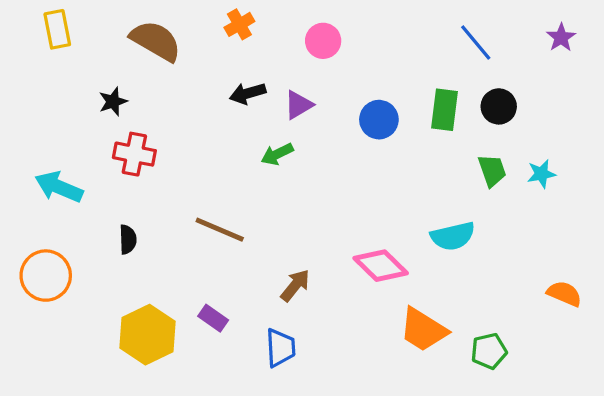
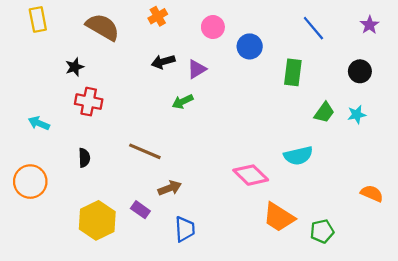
black circle: (499, 106) -> (360, 71), moved
blue circle: (379, 120) -> (250, 46), moved
green trapezoid: (492, 170) -> (324, 112), turned 55
cyan arrow: (59, 187) -> (39, 123), size x0.7
brown arrow: (295, 285) -> (170, 188), moved, turned 30

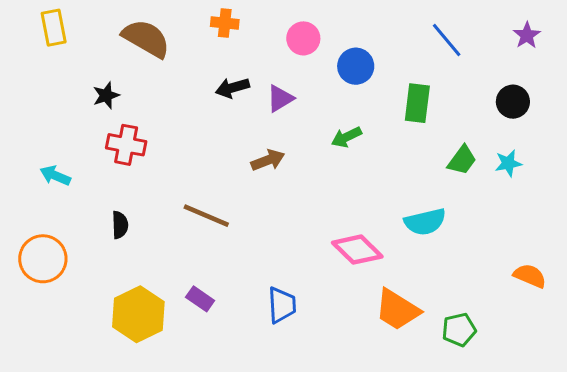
orange cross: (158, 16) -> (225, 23), turned 36
green arrow: (183, 102) -> (346, 137), moved
brown arrow: (170, 188) -> (268, 160), moved
blue trapezoid: (185, 229) -> (282, 305), moved

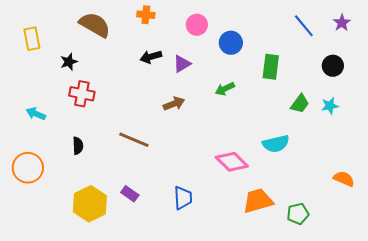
yellow rectangle: (54, 28) -> (32, 39), moved
blue line: (447, 40) -> (304, 26), moved
orange trapezoid: (397, 310) -> (258, 201), turned 132

